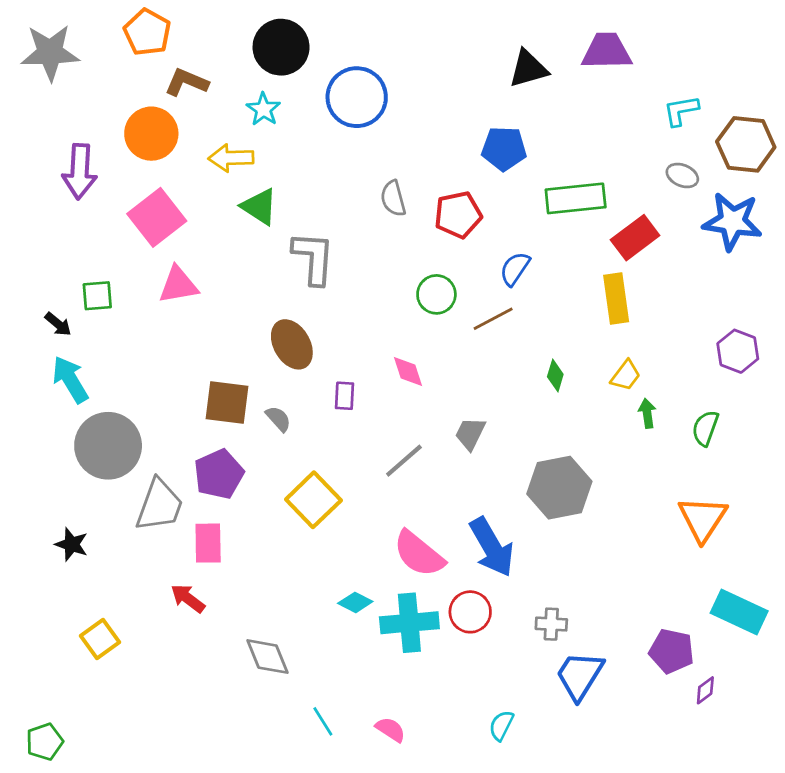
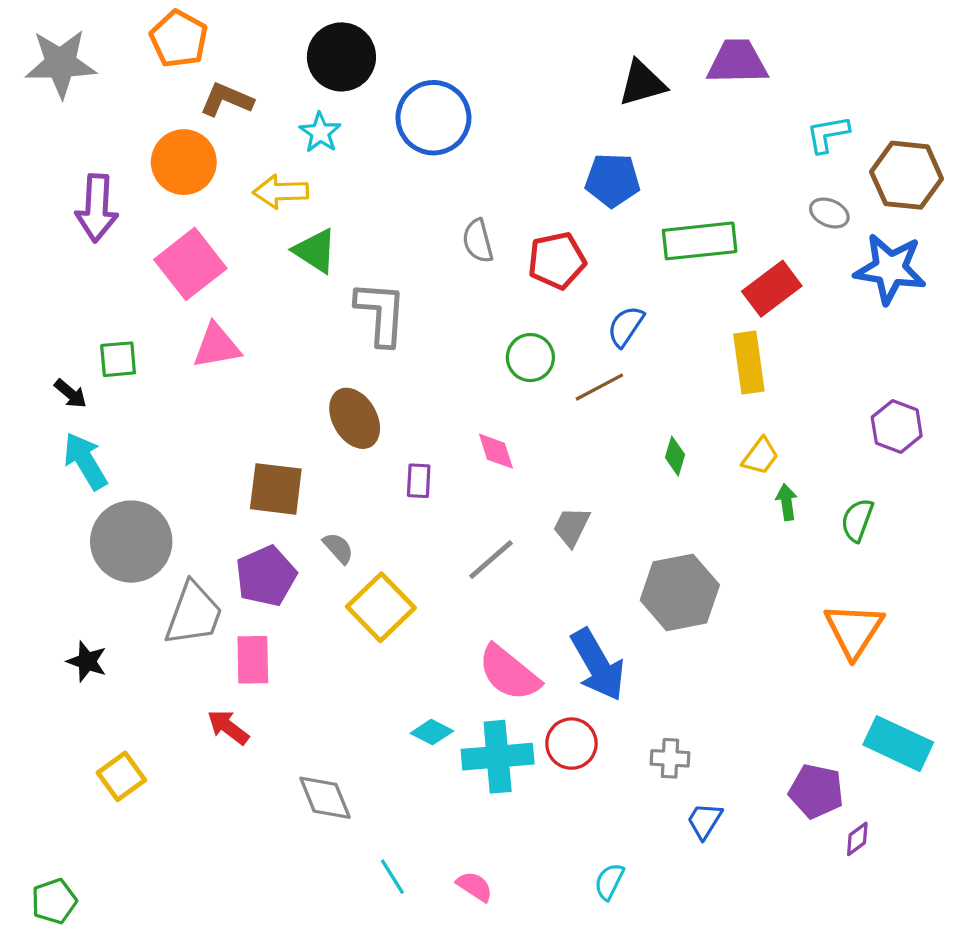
gray semicircle: (278, 419) -> (338, 548), moved
blue trapezoid: (580, 675) -> (705, 821), size x0.6

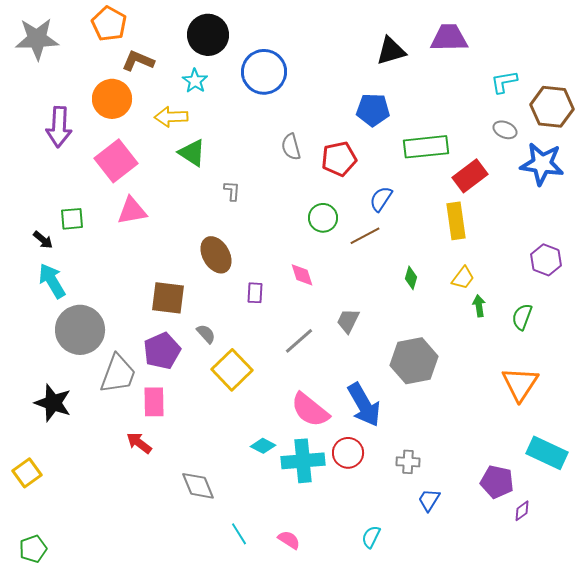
gray L-shape: (381, 313) -> (232, 191), size x0.5
black star: (87, 661) -> (53, 403), size x1.5
yellow square: (121, 776) -> (27, 473), moved

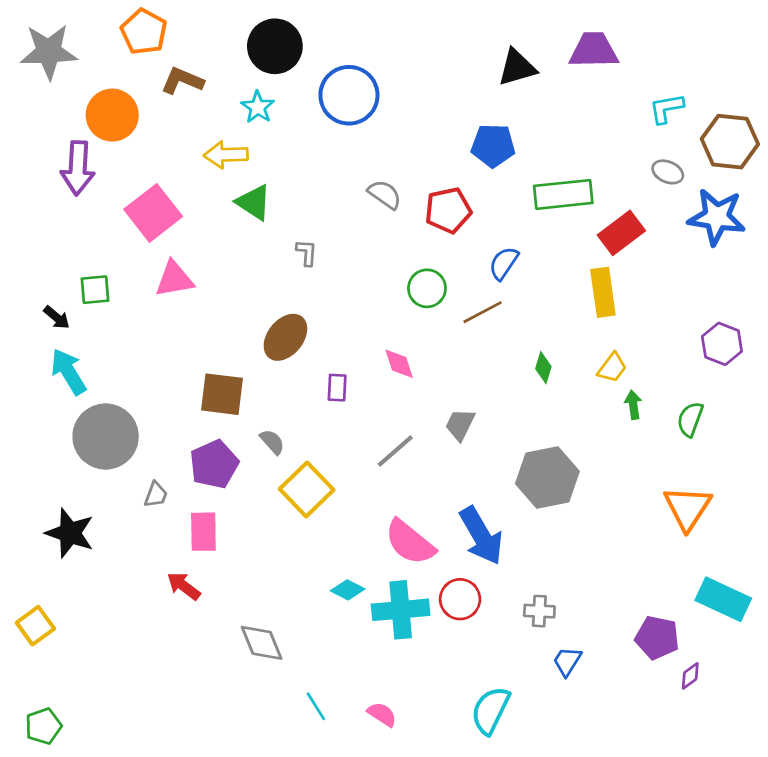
orange circle: (112, 99) -> (112, 115), moved
gray semicircle: (291, 147) -> (385, 194), turned 140
brown ellipse: (216, 255) -> (285, 337), turned 69
gray trapezoid: (118, 374) -> (156, 495), size x0.5
cyan semicircle: (371, 537) -> (490, 710), size x1.6

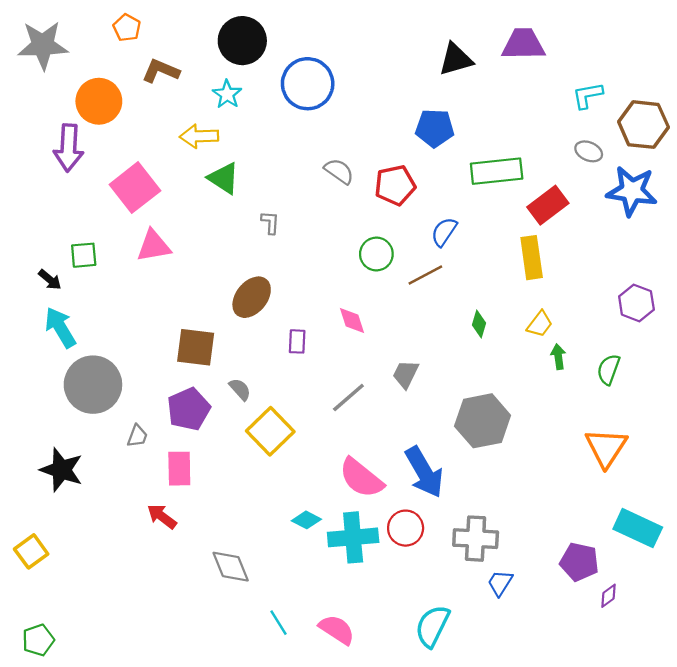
orange pentagon: (144, 32) -> (127, 28), size x0.7
gray cross: (539, 611) -> (476, 539), size x1.6
pink semicircle: (382, 714) -> (337, 630), size x1.4

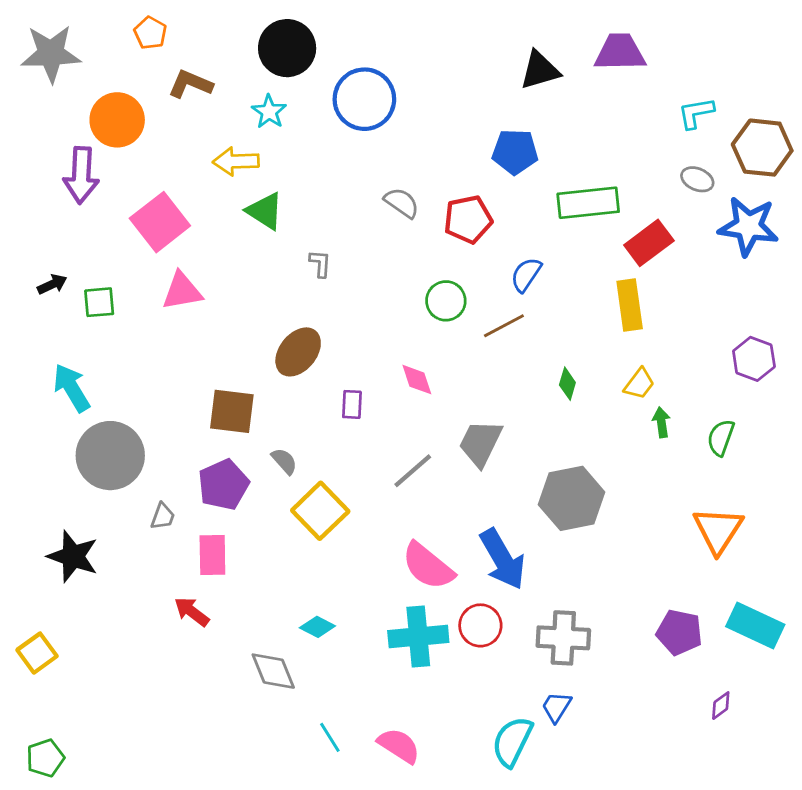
black arrow: (50, 280) -> (52, 284), moved, turned -65
gray trapezoid: (406, 374) -> (480, 443), size x1.4
cyan diamond: (306, 520) -> (317, 627), moved
purple pentagon: (579, 562) -> (679, 632), moved
blue trapezoid: (500, 583) -> (556, 707), moved

